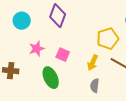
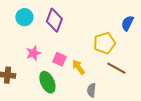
cyan circle: (22, 21) -> (24, 17), moved
yellow arrow: (93, 63) -> (78, 67), moved, turned 119

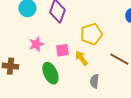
yellow pentagon: (104, 43) -> (91, 34), moved
pink square: (59, 59) -> (62, 50), turned -32

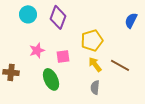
yellow arrow: (81, 58) -> (95, 64), moved

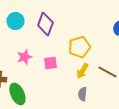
yellow arrow: (95, 64) -> (82, 71), turned -112
green ellipse: (51, 79) -> (17, 94), moved

